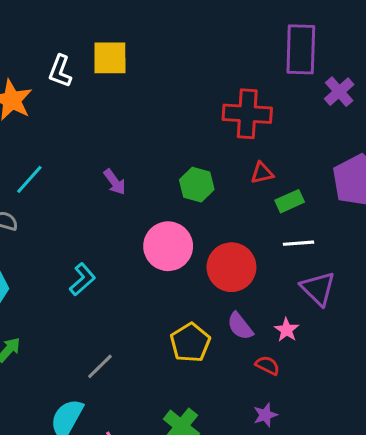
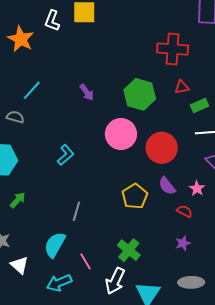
green hexagon: (197, 185) -> (140, 94), size x1.4
gray line: (100, 366) -> (76, 211), turned -30

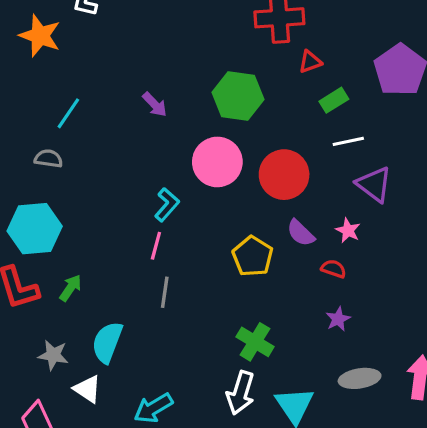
red triangle: (182, 87) -> (310, 62), moved
cyan L-shape: (66, 155) -> (167, 205), moved
cyan semicircle: (55, 245) -> (107, 342), moved
pink line: (86, 261) -> (156, 246), moved, turned 54

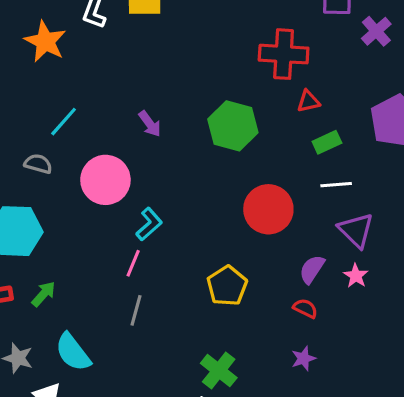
pink circle: (217, 162) -> (105, 180), moved
pink star: (348, 230) -> (356, 276), moved
purple semicircle: (301, 233) -> (312, 269), moved, turned 72
cyan semicircle: (107, 342) -> (73, 352), turned -66

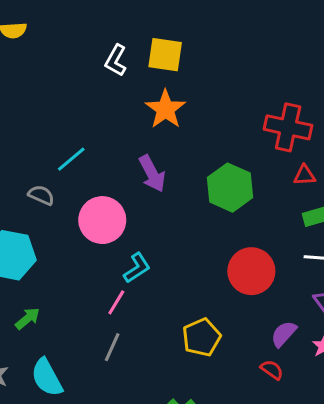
orange star: (45, 41) -> (165, 109), moved
purple arrow: (150, 124) -> (152, 174), size x1.4

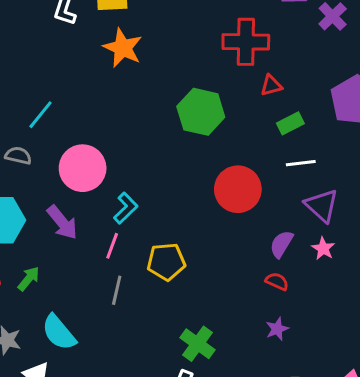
purple arrow: (152, 174) -> (62, 222), moved
yellow pentagon: (201, 337) -> (166, 262), moved, turned 30

